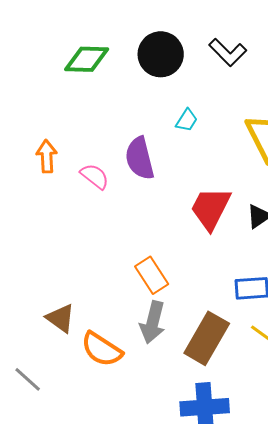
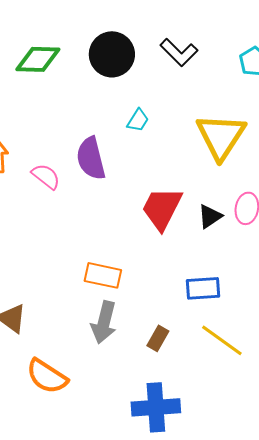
orange rectangle: (152, 275) -> (103, 275), turned -45
brown rectangle: (207, 338) -> (158, 338), size x0.5
orange semicircle: (102, 349) -> (47, 376), moved

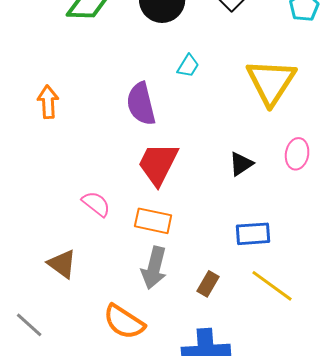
pink semicircle: (46, 176) -> (96, 204), moved
red trapezoid: (162, 208) -> (158, 164), moved
black triangle: (210, 216) -> (241, 164), moved
orange semicircle: (47, 376) -> (124, 322), moved

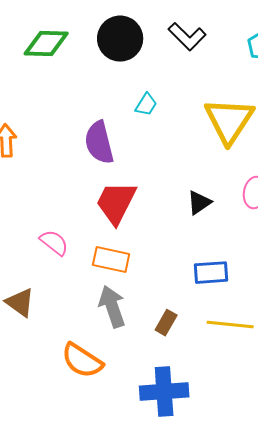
gray arrow: (154, 268) -> (112, 307), turned 147
yellow line: (272, 286) -> (230, 325), turned -30

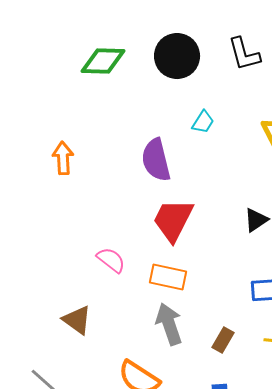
black L-shape: (187, 37) -> (244, 54), turned 30

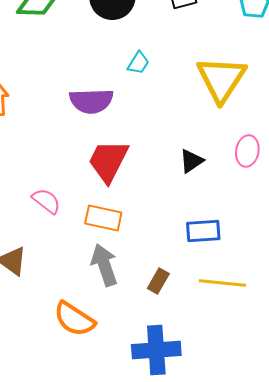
purple semicircle: (156, 160) -> (91, 101), turned -78

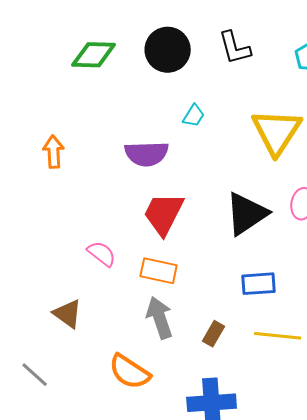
black triangle: (191, 161) -> (247, 214), size x1.8

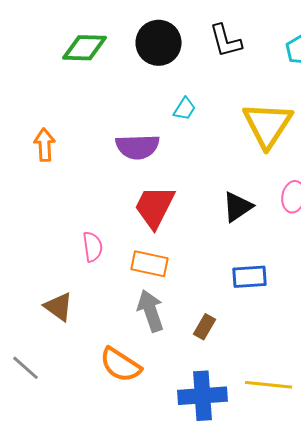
black triangle: (247, 214) -> (238, 207), size x0.7
pink semicircle: (102, 254) -> (92, 247), turned 44
yellow line: (278, 336) -> (268, 385), moved

